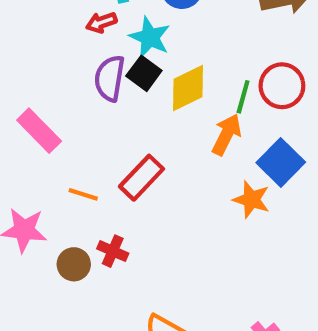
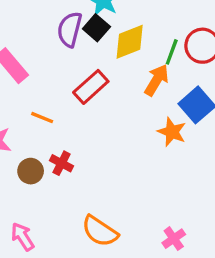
red rectangle: (141, 178) -> (91, 87), moved

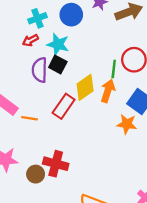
yellow diamond: (130, 42) -> (85, 87), moved
orange line: (42, 118) -> (30, 118), moved
red cross: (61, 163) -> (56, 164), size x1.5

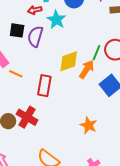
black square: (58, 64) -> (17, 30), moved, turned -35
red rectangle: (64, 106) -> (44, 86), moved, turned -40
orange star: (127, 124) -> (88, 125), moved

